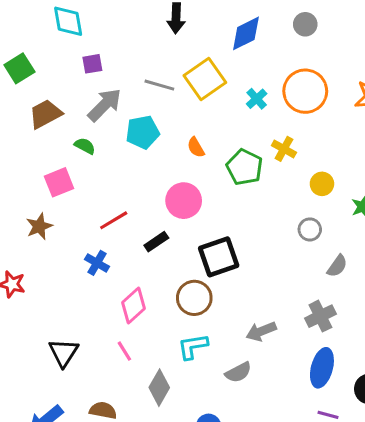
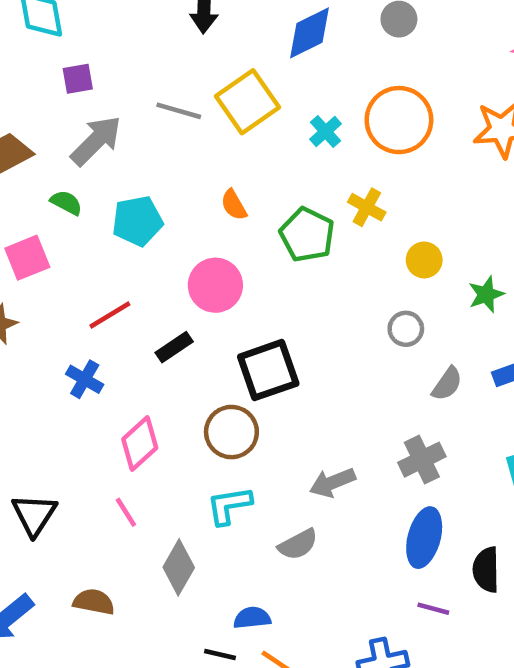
cyan pentagon: (143, 132) -> (137, 221), moved

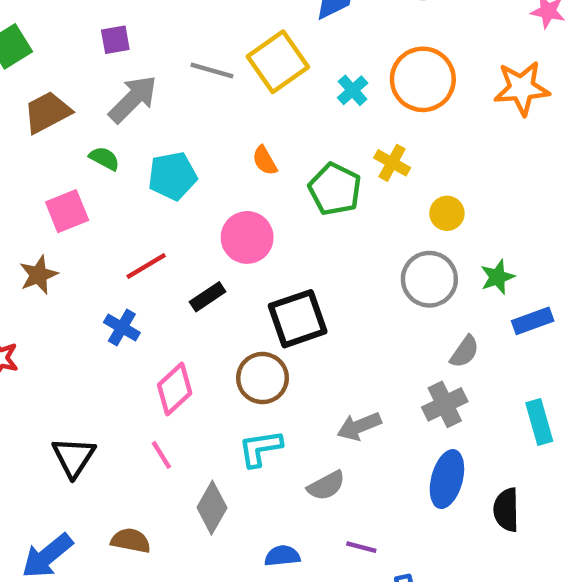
green star: (486, 294) -> (497, 277), moved
gray circle: (406, 329) -> (429, 279), size x1.6
gray semicircle: (447, 384) -> (465, 352), moved
purple line: (433, 609) -> (361, 547), moved

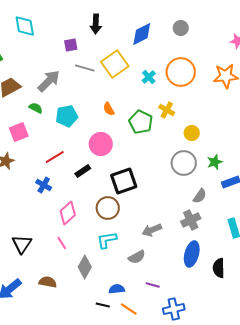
purple square: (115, 40) -> (71, 45), moved

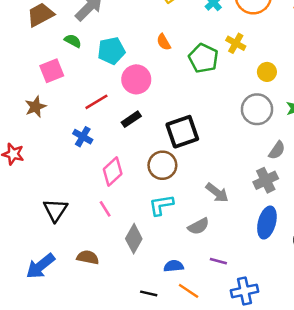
pink circle: (101, 144) -> (136, 79), moved
gray arrow: (152, 230) -> (217, 193), turned -120
black line: (103, 305) -> (149, 293), moved

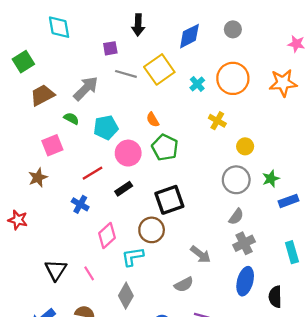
green pentagon: (203, 58) -> (165, 147), moved
gray semicircle: (277, 150) -> (236, 217), moved
cyan L-shape: (161, 205) -> (133, 257), moved
pink line: (105, 209) -> (89, 273), moved

